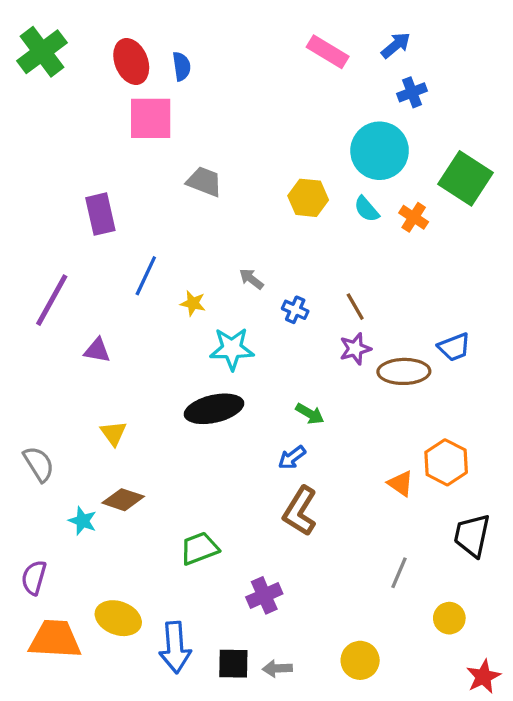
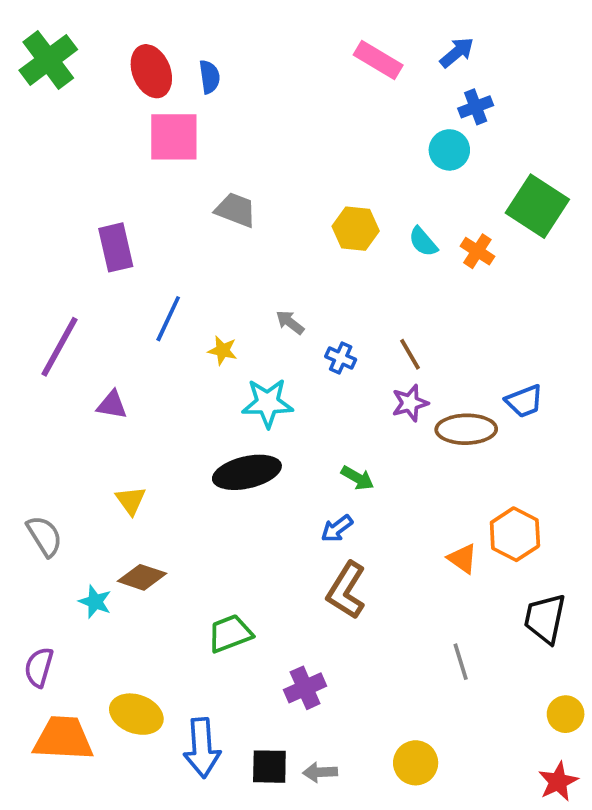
cyan circle: (380, 151) -> (449, 150), moved, size x0.6
gray line: (399, 573) -> (461, 662), turned -40
yellow circle: (449, 618) -> (566, 714), moved

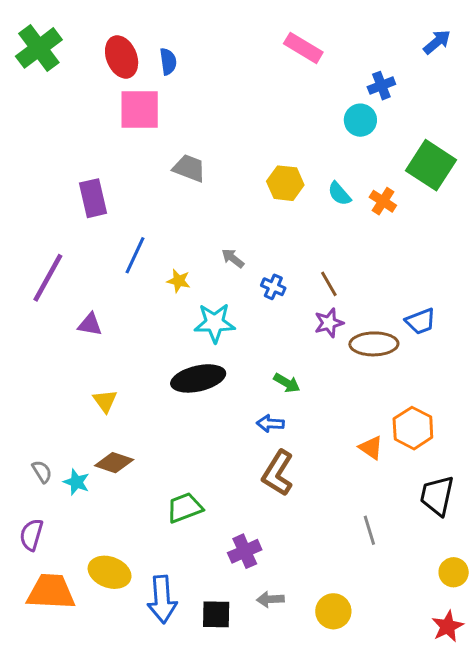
blue arrow: (457, 52) -> (437, 42), moved
blue arrow: (337, 529) -> (270, 424), turned 40
gray semicircle: (44, 536) -> (42, 472), moved, size x0.7
gray arrow: (320, 772) -> (270, 599), moved

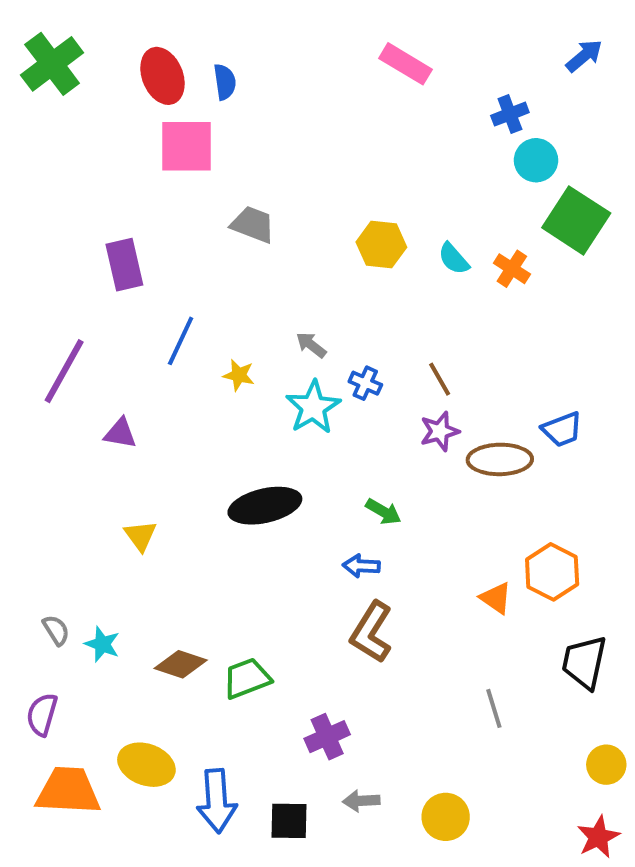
cyan circle: (360, 120) -> (536, 160), moved
cyan star: (215, 323) -> (313, 407), moved, turned -30
brown diamond: (114, 463) -> (181, 664), moved

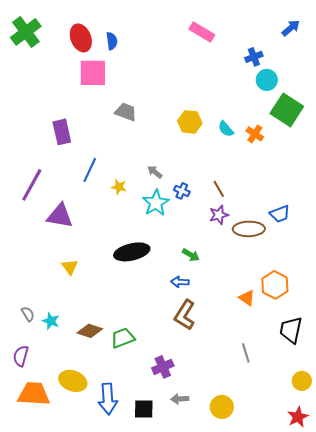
purple triangle: (120, 433) -> (60, 216), size x1.6

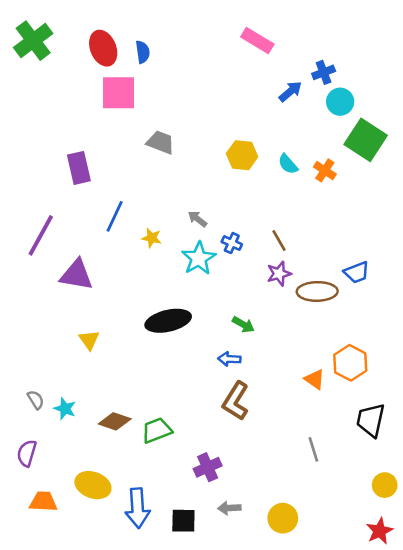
blue arrow: (291, 28) -> (290, 91), moved
orange trapezoid: (34, 394) -> (43, 502), size x0.7

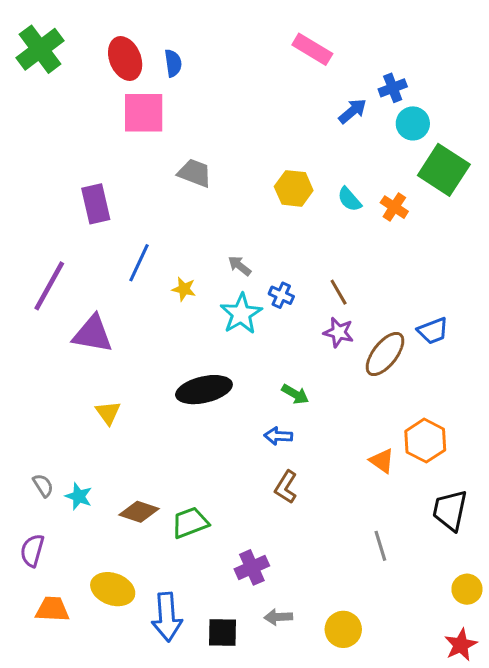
purple star: (279, 274) -> (339, 332), turned 30
brown ellipse: (317, 291) -> (385, 354), turned -51
brown L-shape: (236, 401) -> (286, 487), size x0.7

